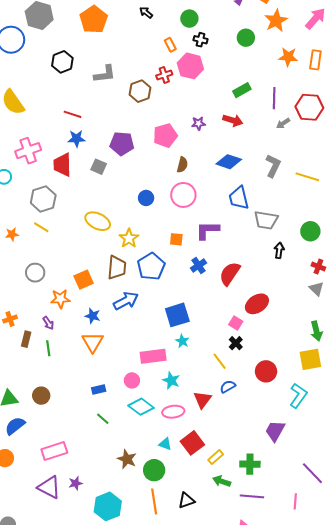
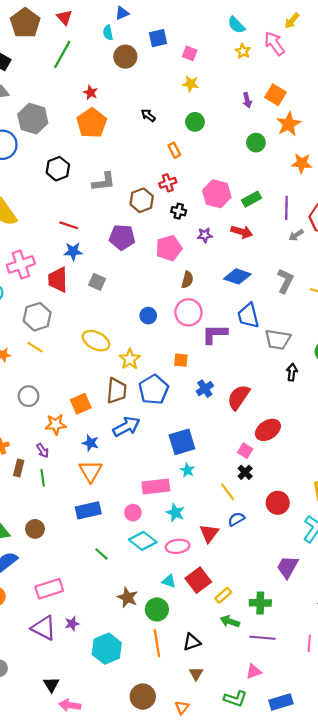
black cross: (200, 40) -> (179, 211), moved
pink hexagon: (190, 66) -> (217, 194), moved
purple pentagon: (122, 144) -> (122, 237), moved
purple L-shape: (208, 230) -> (215, 334), moved
blue rectangle: (99, 390) -> (88, 510), moved, size x1.6

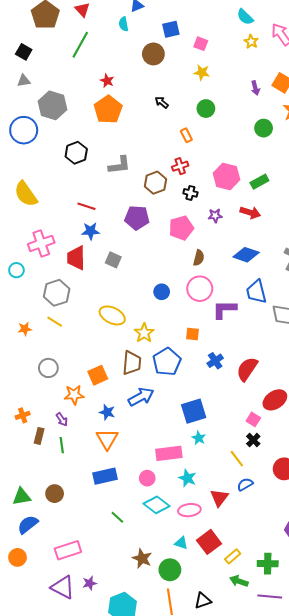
brown circle: (125, 57) -> (153, 54), moved

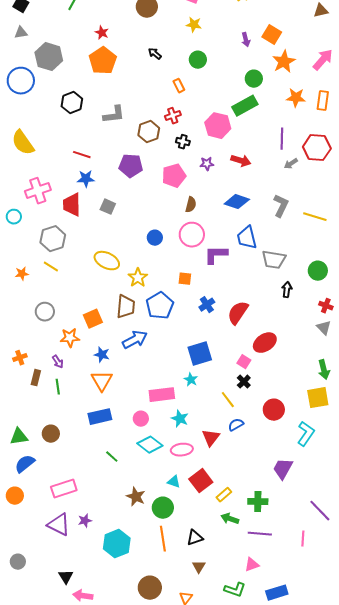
green rectangle: (259, 182) -> (245, 106), moved, size x1.4
blue square: (194, 411) -> (200, 354), moved

